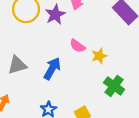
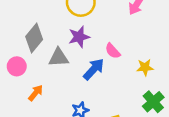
purple star: (55, 15) -> (79, 37), moved
pink semicircle: (78, 46) -> (113, 51), moved

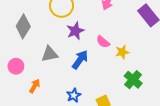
purple star: (79, 37) -> (75, 31), moved
gray diamond: (34, 38) -> (23, 26), moved
pink semicircle: (113, 51) -> (103, 42), moved

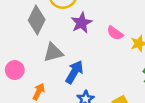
gray diamond: (23, 26) -> (37, 20), moved
blue arrow: (80, 60) -> (74, 72), moved

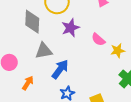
gray diamond: (37, 20) -> (32, 22), turned -30

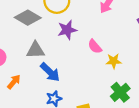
gray diamond: (32, 22) -> (28, 18), turned -70
blue arrow: (60, 69) -> (50, 72), turned 90

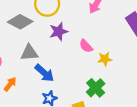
green cross: (120, 92) -> (96, 88), moved

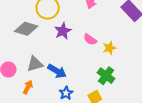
gray triangle: (29, 53) -> (35, 64), moved

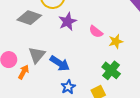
gray triangle: (35, 64) -> (37, 55), turned -36
orange arrow: (28, 87) -> (24, 72), moved

